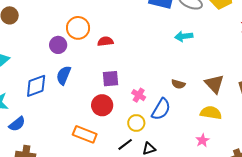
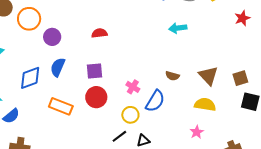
orange circle: (78, 28) -> (29, 19), moved
purple square: (110, 79) -> (95, 71), moved
orange rectangle: (85, 134) -> (61, 106), moved

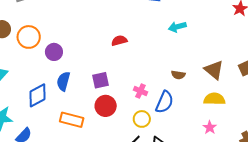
red semicircle: (99, 33) -> (119, 41), moved

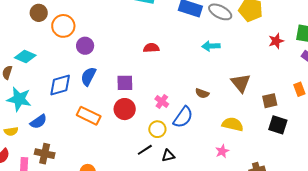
brown triangle: (214, 70) -> (241, 83), moved

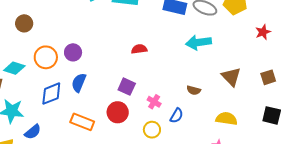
orange circle: (63, 26) -> (46, 57), moved
cyan arrow: (211, 46) -> (199, 42), size x1.4
purple square: (125, 83) -> (127, 87), moved, turned 30
brown square: (270, 101) -> (268, 77), moved
blue semicircle: (183, 117) -> (177, 116), size x0.7

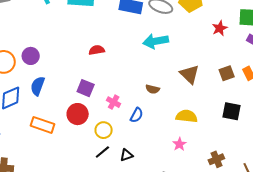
yellow circle: (152, 130) -> (104, 130), moved

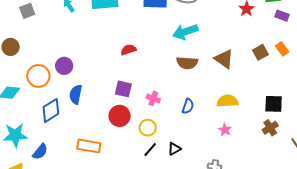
brown semicircle: (153, 89) -> (187, 63), moved, size x1.5
black square: (232, 111) -> (274, 104), moved
blue semicircle: (137, 115) -> (188, 106), moved
orange rectangle: (43, 125) -> (89, 146), moved
brown cross: (216, 159) -> (270, 128), moved

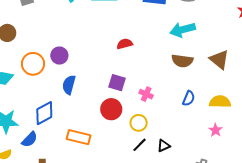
blue semicircle: (188, 106) -> (189, 98), moved
blue diamond: (51, 110) -> (44, 113), moved

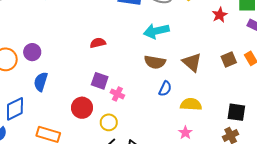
purple square: (117, 83) -> (100, 81), moved
blue semicircle: (189, 98) -> (165, 89), moved

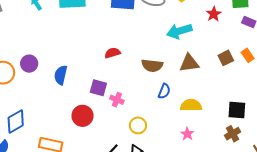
cyan arrow: (156, 31) -> (179, 31), moved
red semicircle: (98, 43) -> (112, 53), moved
brown triangle: (192, 62) -> (189, 63), turned -45
blue semicircle: (41, 82) -> (61, 75), moved
yellow circle: (109, 122) -> (138, 125), moved

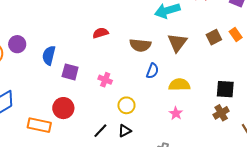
brown triangle: (189, 63) -> (177, 43), turned -45
purple square: (98, 88) -> (70, 72), moved
red circle: (83, 116) -> (63, 108), moved

